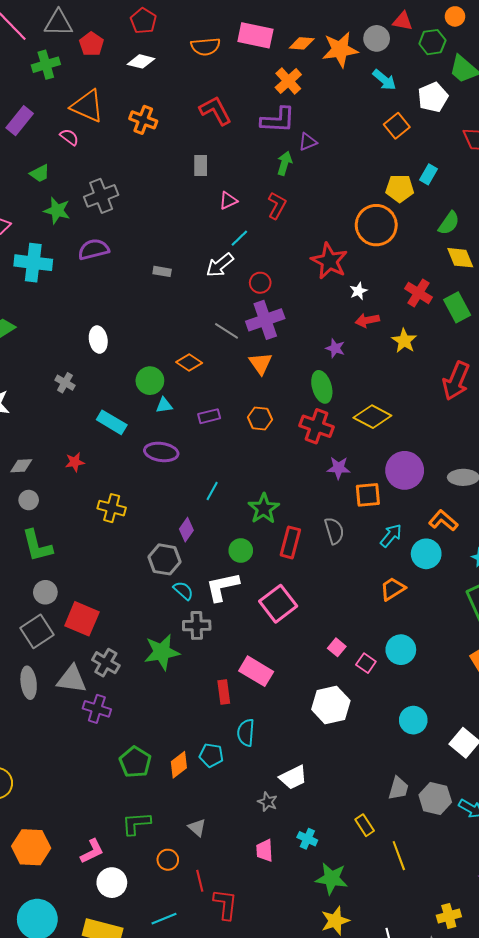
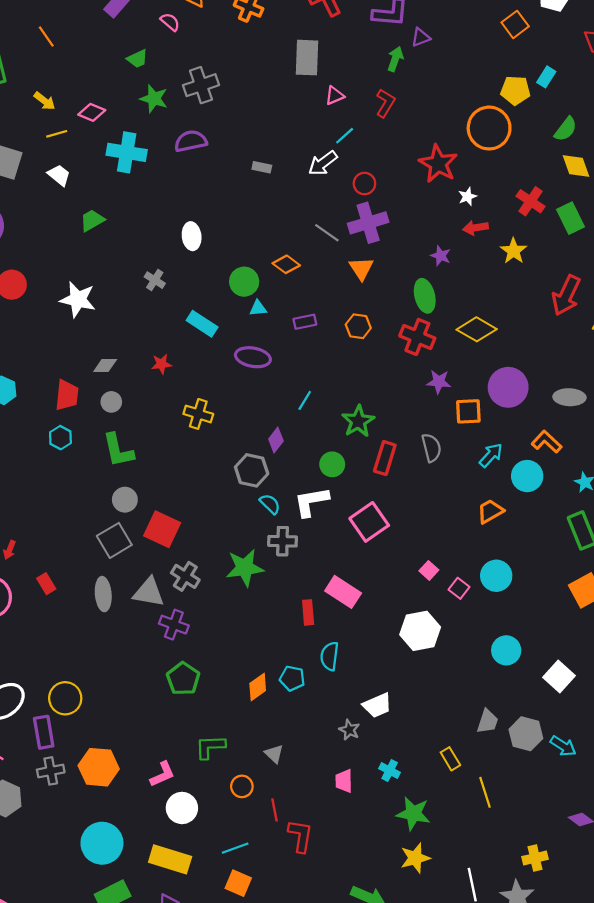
gray rectangle: (201, 165) -> (307, 58), size x1.6
green pentagon: (135, 762) -> (183, 679), moved

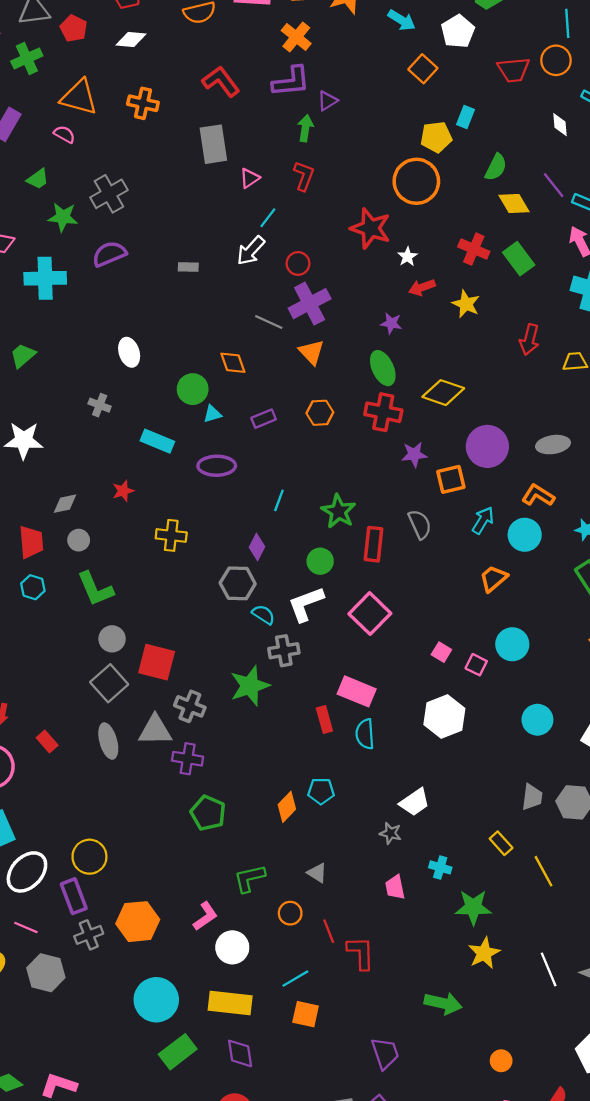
orange diamond: (286, 264) -> (233, 363), turned 45
red arrow: (566, 295) -> (529, 340), size x0.7
cyan semicircle: (330, 656) -> (365, 734), moved

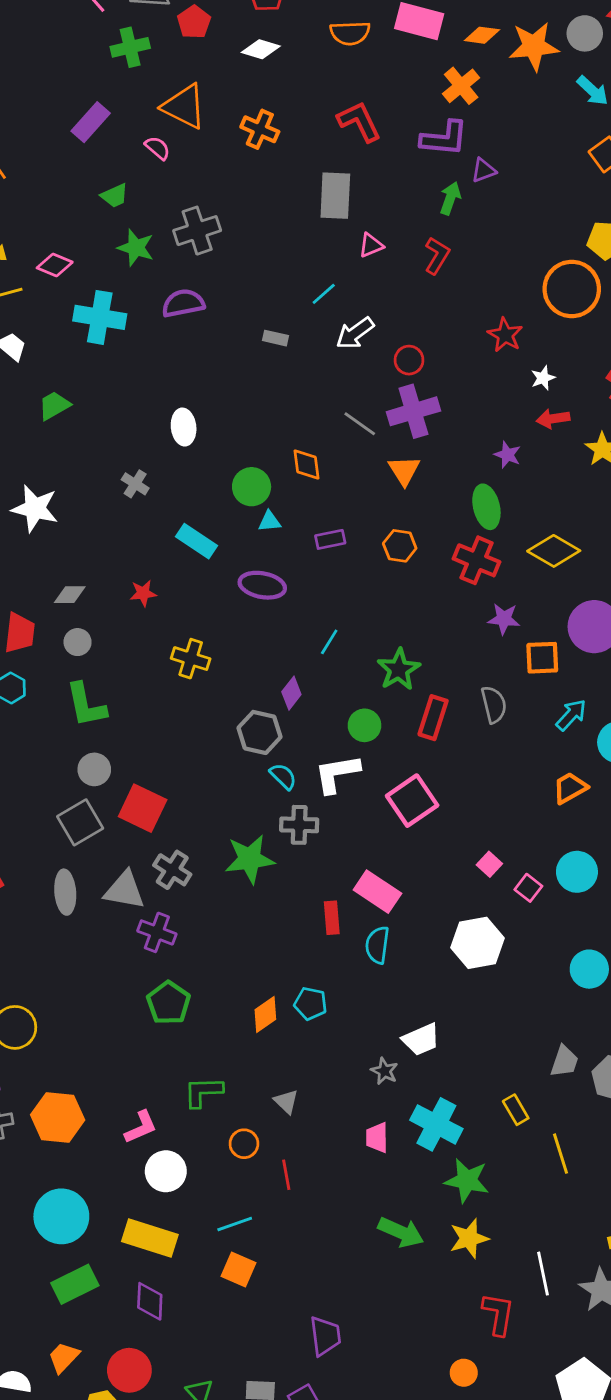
cyan line: (268, 218) -> (324, 294), moved
red star: (371, 228) -> (505, 335), size x0.7
cyan cross: (440, 867) -> (436, 1124), size x1.8
red L-shape: (361, 953) -> (498, 1314), moved
green arrow: (443, 1003) -> (401, 1232), moved

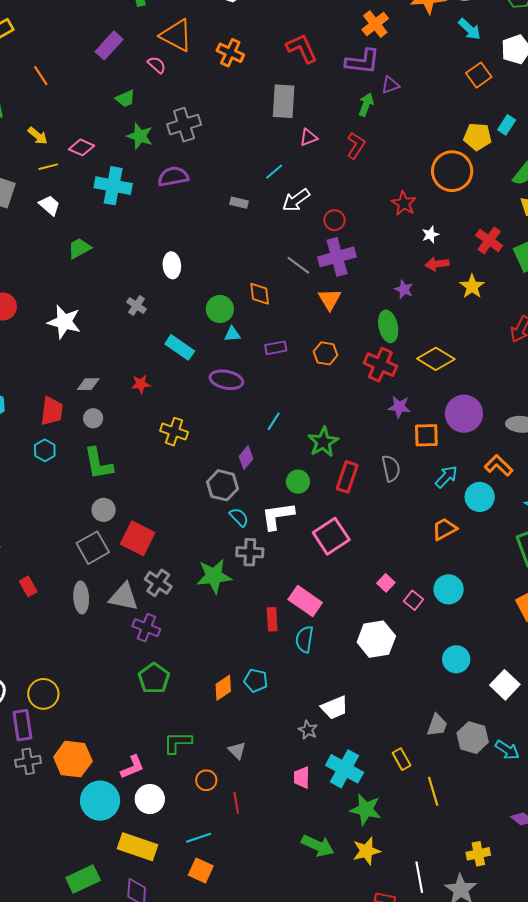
cyan circle: (61, 1216) -> (100, 801), moved

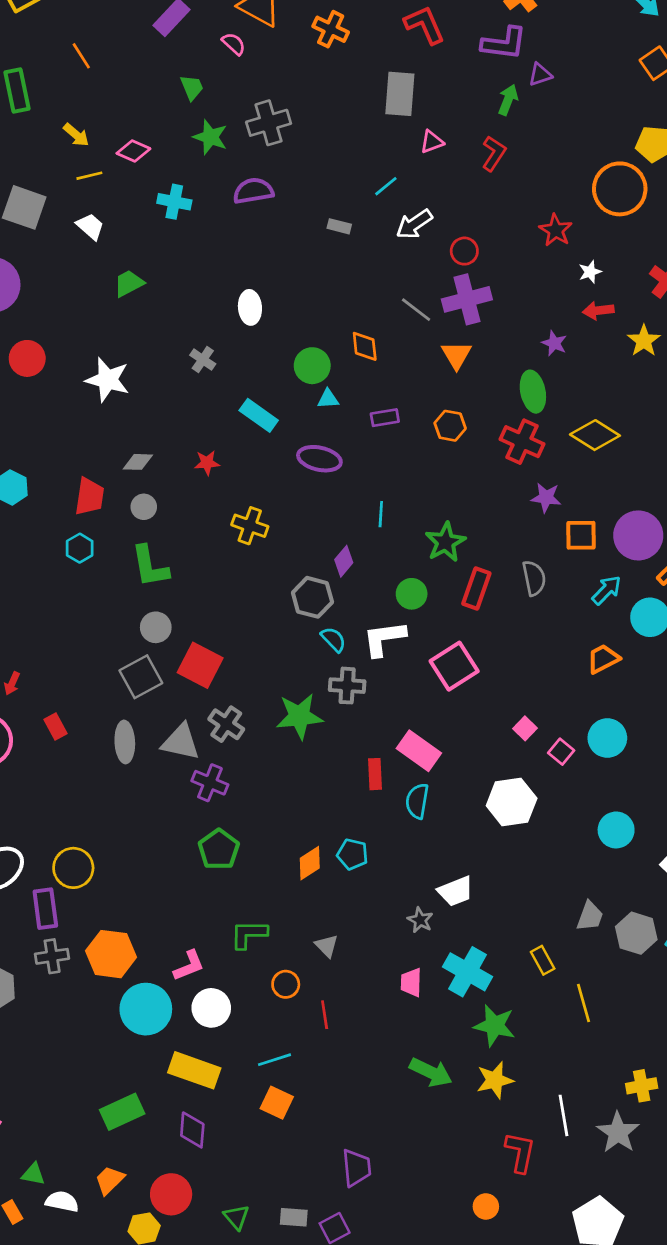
green trapezoid: (125, 98) -> (192, 87), turned -90
cyan cross: (113, 186) -> (174, 202), size x0.7
purple circle: (464, 414) -> (638, 535), moved
cyan line: (274, 421) -> (381, 514), turned -30

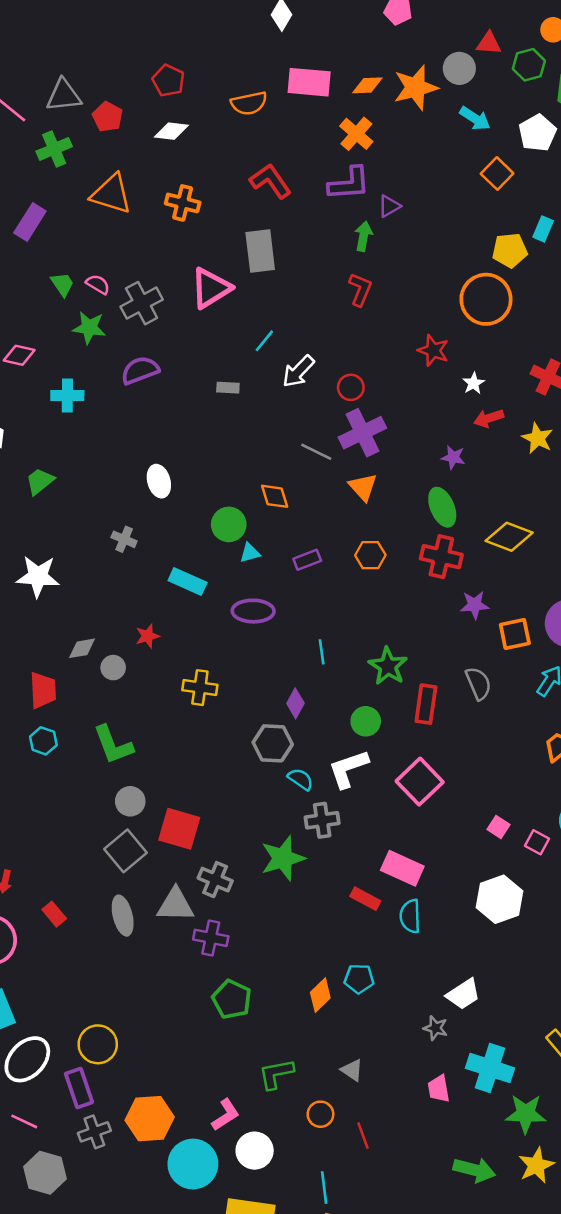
pink semicircle: (234, 44) -> (98, 284), moved
pink triangle: (432, 142) -> (211, 288), moved, size x1.8
gray circle: (144, 507) -> (113, 668), moved
red rectangle: (375, 774) -> (365, 899), turned -48
cyan line: (275, 1060) -> (324, 1188), turned -68

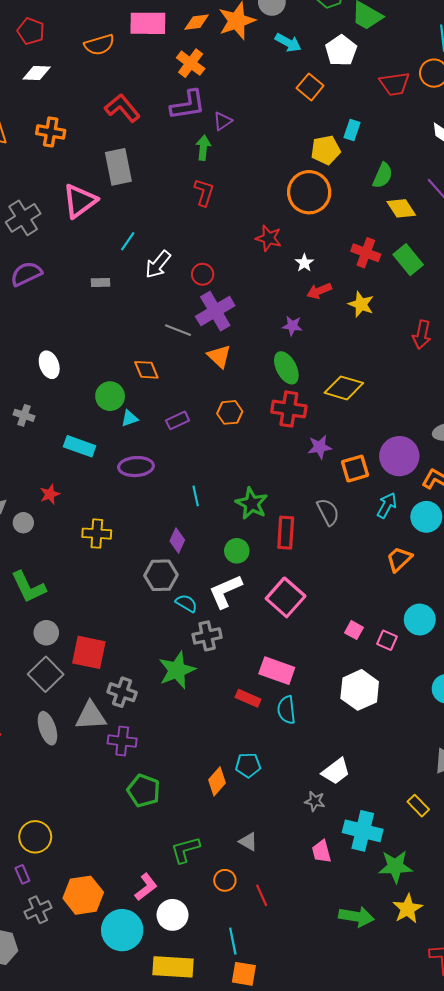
purple rectangle: (79, 1088) -> (22, 874), size x0.6

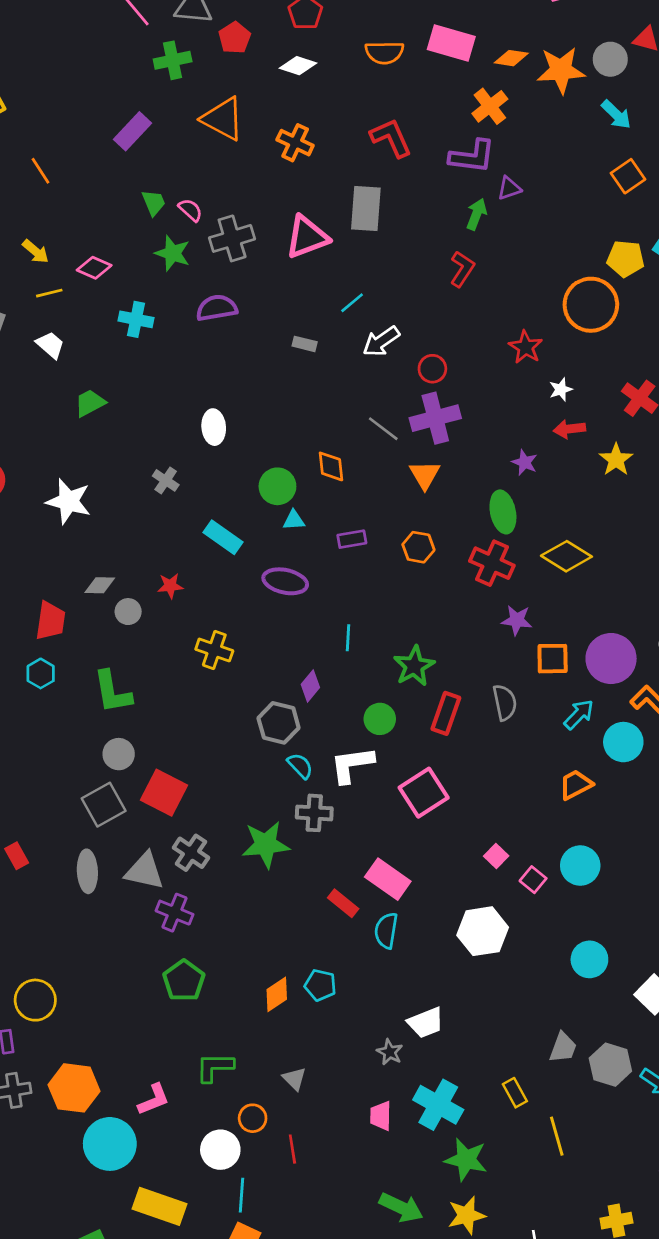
white circle: (172, 915) -> (220, 1150), moved

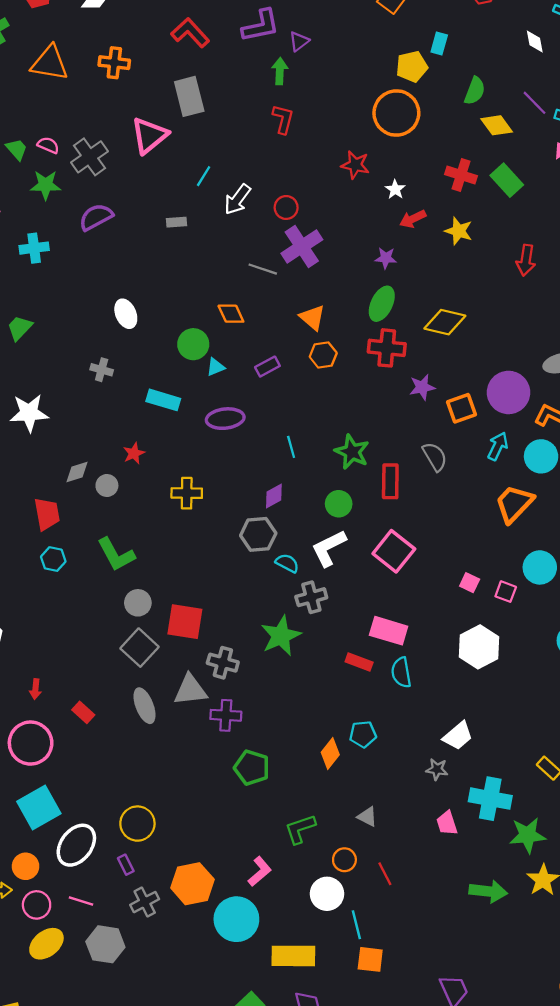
orange triangle: (425, 475) -> (312, 317), moved
green ellipse: (503, 512) -> (382, 304), turned 56
purple diamond: (310, 686) -> (274, 496), turned 40
orange trapezoid: (576, 785) -> (514, 504), size x1.4

